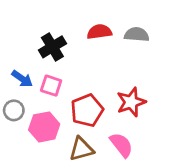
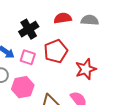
red pentagon: (87, 110) -> (56, 51), moved

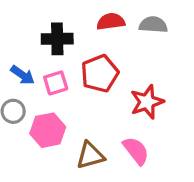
black cross: (29, 29) -> (57, 39), turned 30
pink square: (28, 57) -> (56, 83), turned -35

